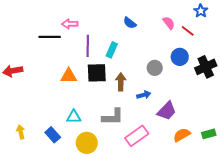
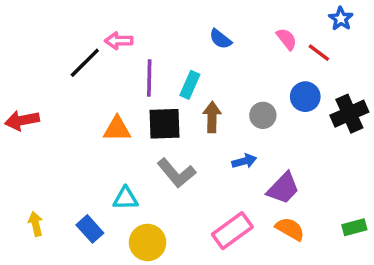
black line: (50, 37) -> (85, 63), turned -45
brown arrow: (121, 82) -> (212, 117), moved
gray L-shape: (113, 117) -> (176, 173), moved, turned 50
orange semicircle: (182, 135) -> (290, 229), moved, turned 60

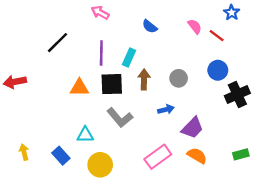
pink arrow: (119, 41) -> (100, 13), moved, turned 30
blue circle: (305, 97) -> (218, 70), moved
black cross: (349, 114) -> (237, 94), moved

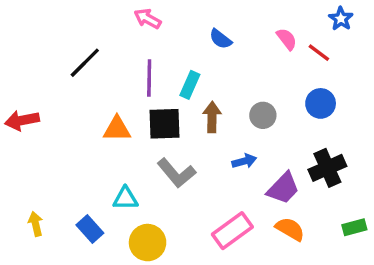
black cross: (237, 94) -> (327, 168), moved

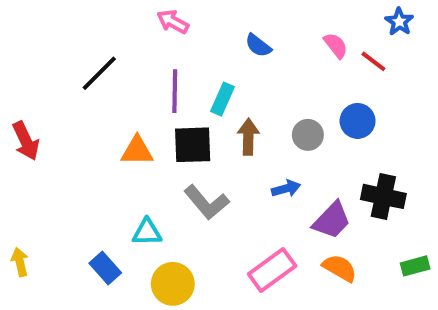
blue circle: (321, 103) -> (358, 121), moved
red arrow: (22, 120) -> (26, 141), turned -104
black cross: (327, 168) -> (383, 196), turned 36
yellow arrow: (36, 224) -> (20, 262), moved

